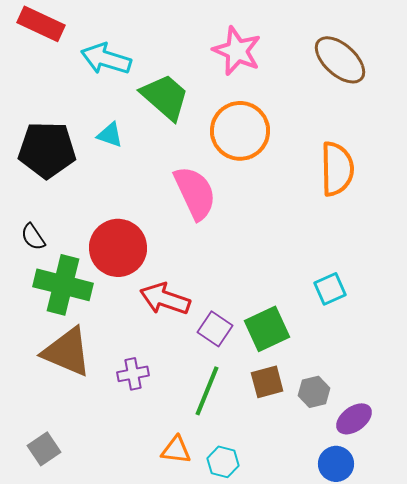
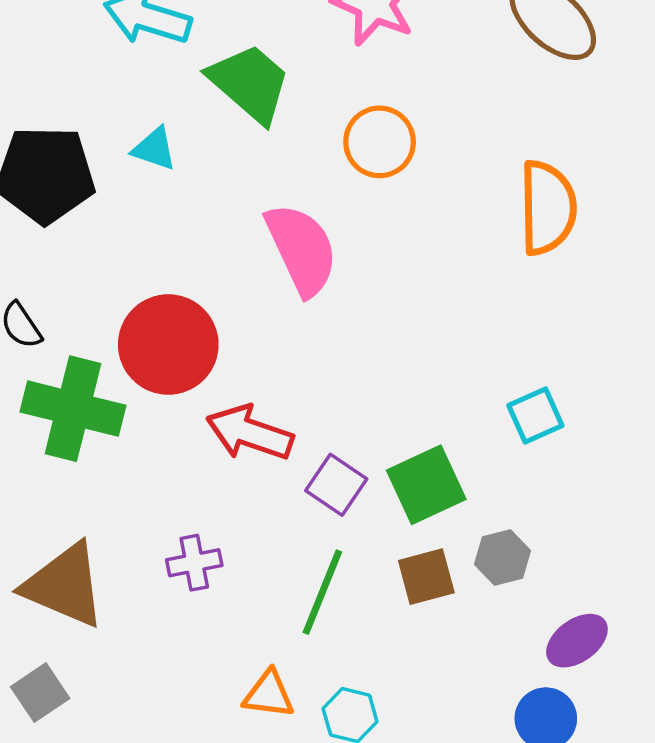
orange circle: (240, 131) -> (380, 142), size x0.7
brown triangle: (67, 352) -> (64, 585), moved
gray hexagon: (314, 392) -> (502, 558), moved

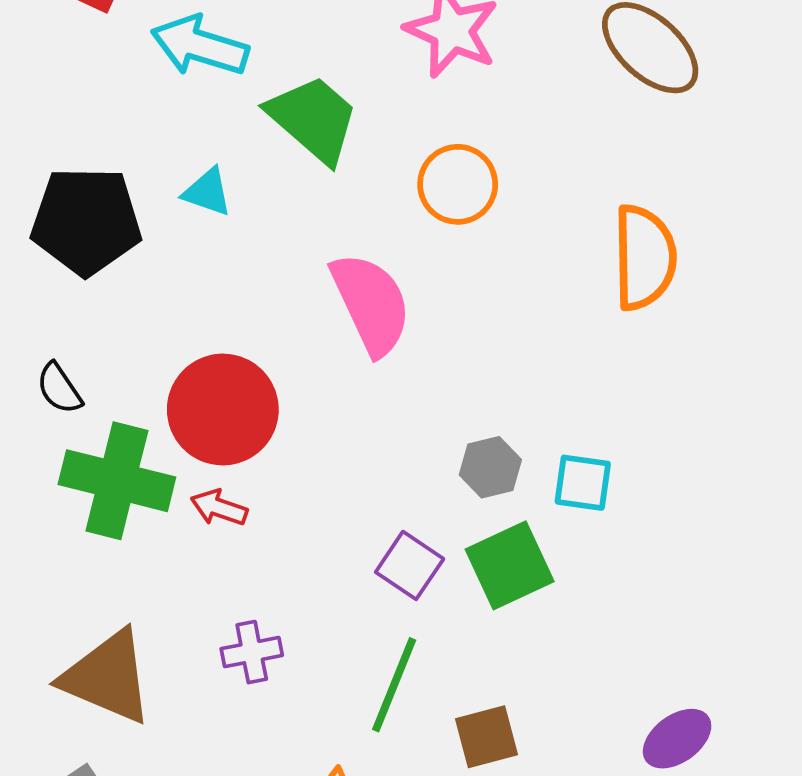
cyan square: (535, 416) -> (583, 483), moved, turned 32
red arrow: (250, 433) -> (219, 508), moved, size x0.6
gray hexagon: (502, 558) -> (490, 467), moved
brown square: (426, 577) -> (487, 737), moved

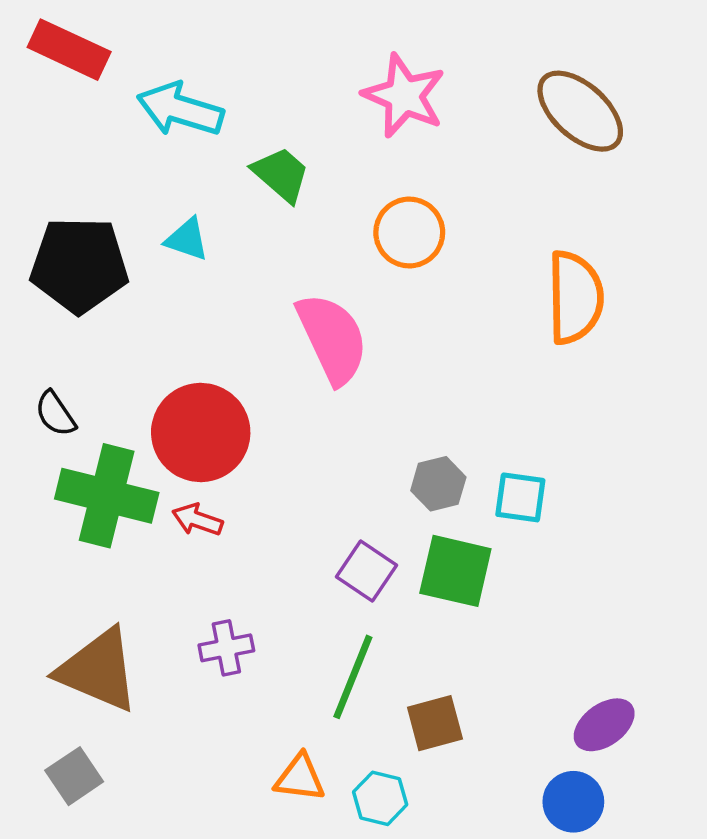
green trapezoid: (313, 119) -> (281, 174), size x0.7
green square: (510, 565) -> (455, 571), turned 38

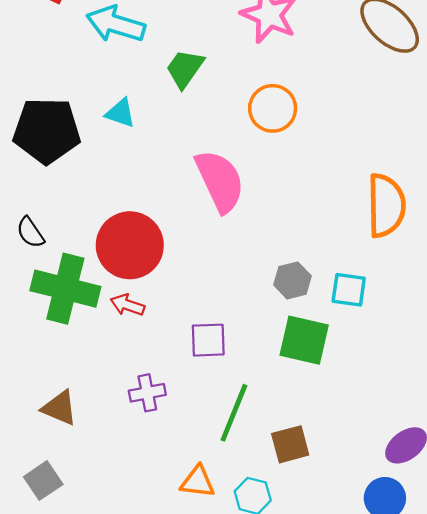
green trapezoid: (281, 174) -> (185, 69), turned -96
orange semicircle: (575, 297) -> (386, 206), moved
purple square: (367, 571) -> (208, 340), moved, turned -36
brown triangle: (98, 670) -> (60, 408), size x0.6

